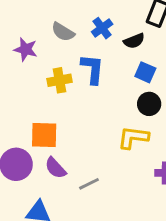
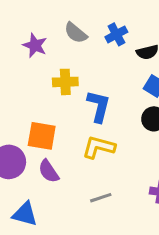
blue L-shape: (92, 69) -> (99, 106), moved
yellow L-shape: (133, 137) -> (99, 147), moved
gray line: (89, 184) -> (101, 198), moved

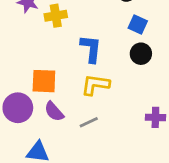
yellow cross: (65, 82) -> (56, 16), moved
gray line: (101, 198) -> (89, 122), moved

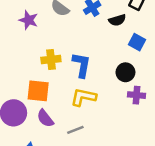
yellow cross: (56, 16) -> (51, 60), moved
blue square: (138, 25) -> (137, 42), moved
purple cross: (155, 117) -> (136, 95), moved

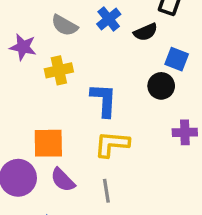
yellow cross: (51, 60) -> (59, 70), moved
black circle: (125, 72) -> (161, 86), moved
gray line: (75, 130) -> (106, 191), turned -70

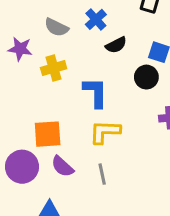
black semicircle: (146, 32) -> (116, 45), moved

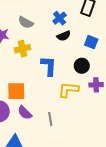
blue cross: (96, 19) -> (60, 18), moved
black circle: (146, 77) -> (82, 66), moved
yellow L-shape: (105, 132) -> (68, 90), moved

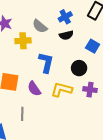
gray semicircle: (26, 22) -> (40, 26), moved
purple semicircle: (25, 113) -> (34, 89), moved
gray line: (50, 119) -> (22, 114), moved

